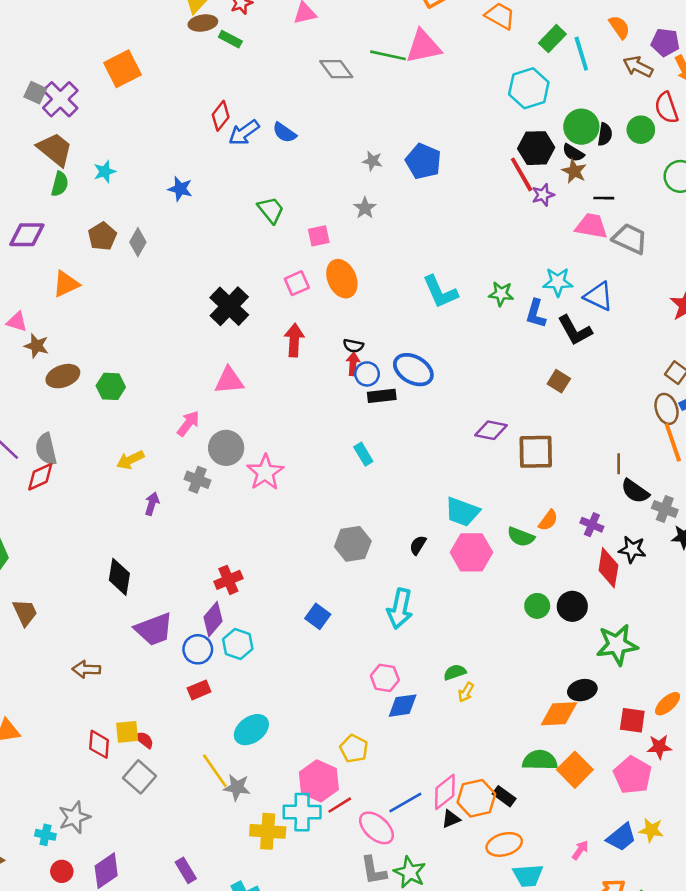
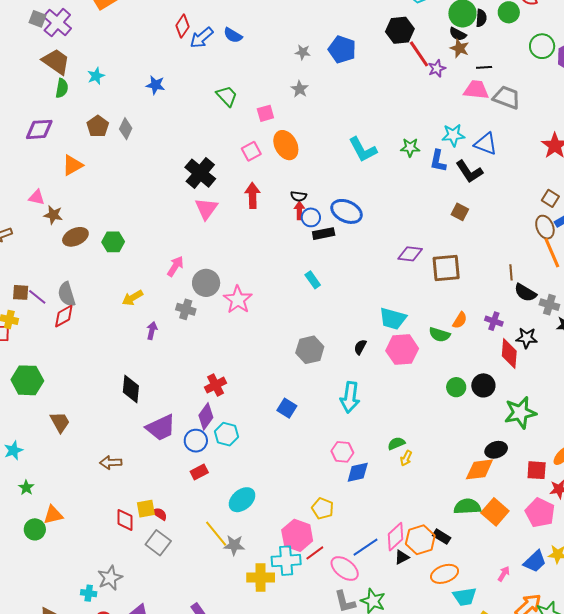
black hexagon: (536, 148) -> (400, 30), moved
pink triangle: (229, 381) -> (206, 209), moved, turned -45

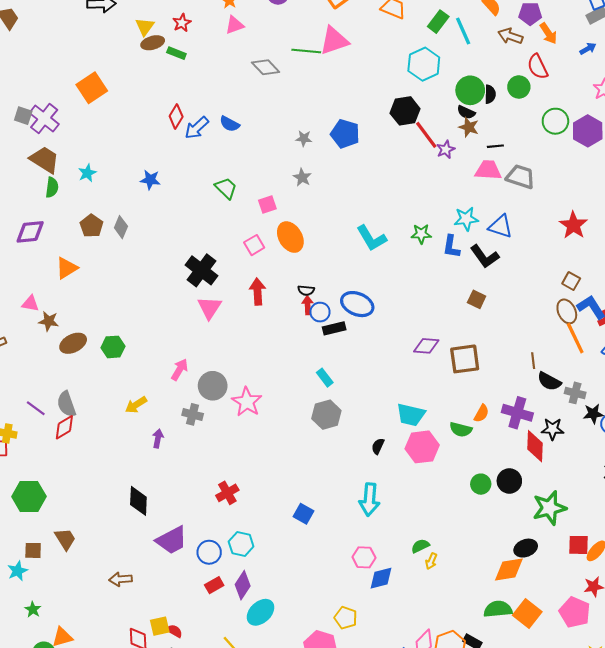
brown square: (21, 292) -> (33, 550), moved
purple cross: (494, 321) -> (517, 413), size x1.6
gray hexagon: (310, 350) -> (326, 415), moved
purple diamond: (206, 416) -> (243, 585), moved
red square: (537, 470) -> (578, 545), moved

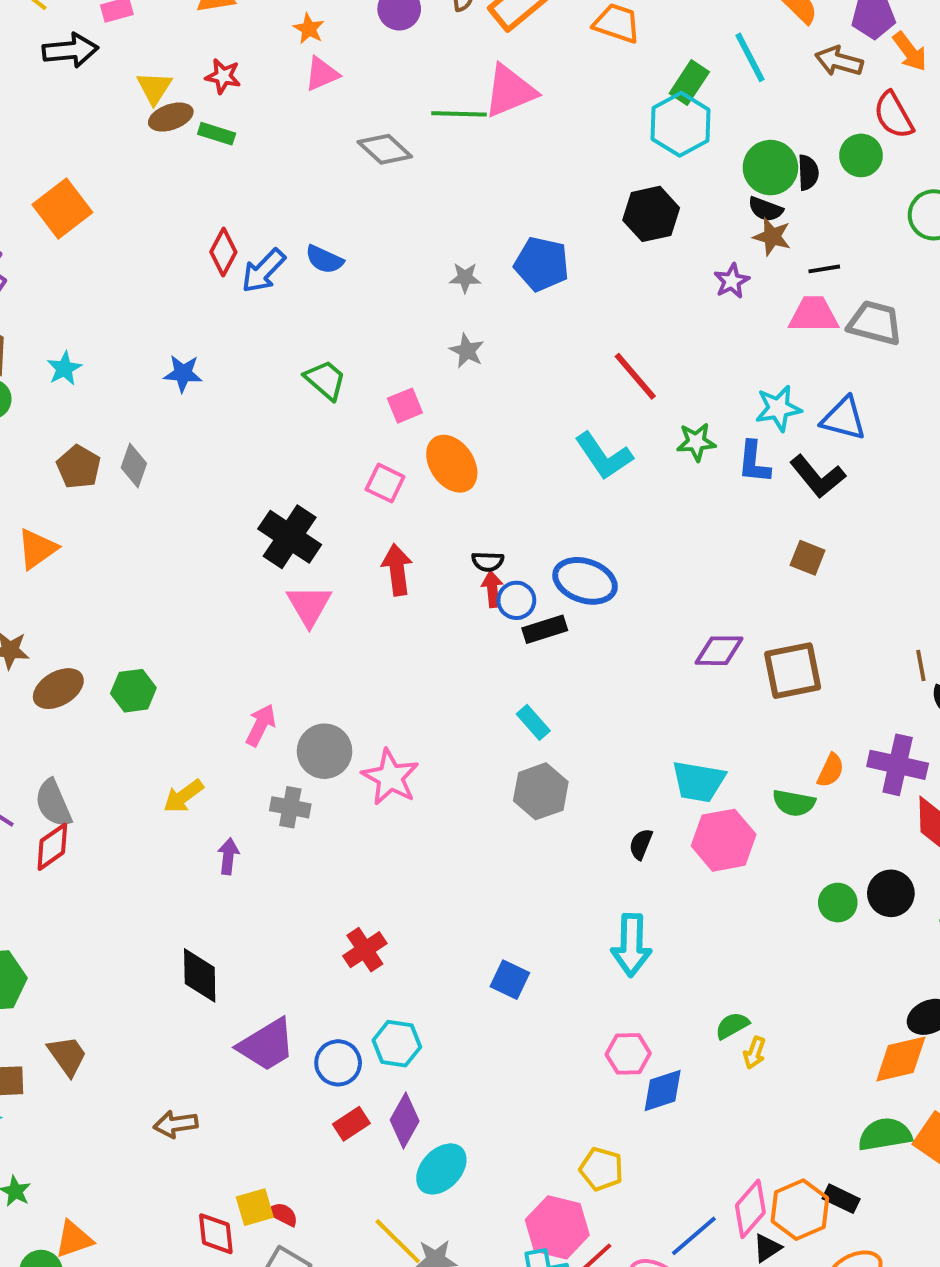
green rectangle: (438, 22) -> (689, 83), moved
red star: (182, 23) -> (223, 76), turned -30
red line: (426, 135) -> (635, 376), moved
pink square: (254, 245) -> (385, 483), turned -30

